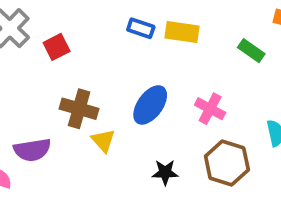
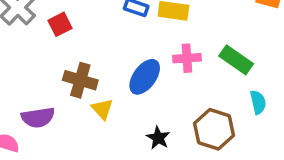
green rectangle: (251, 51) -> (236, 60), moved, size x1.4
pink cross: (210, 109) -> (187, 58), moved, turned -32
black star: (165, 172) -> (158, 138), turned 30

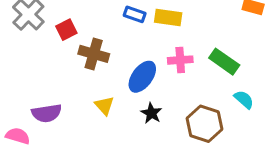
brown cross: (80, 80) -> (94, 54), moved
cyan semicircle: (258, 102) -> (244, 99), turned -35
black star: (158, 138) -> (151, 113), moved

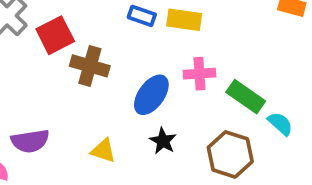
red square: (66, 30) -> (55, 35), size x1.4
green rectangle: (224, 62) -> (246, 97), moved
yellow triangle: (104, 106) -> (103, 151), moved, turned -30

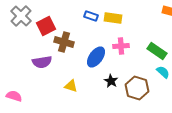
green rectangle: (246, 97) -> (157, 51), moved
purple semicircle: (30, 141) -> (42, 62), moved
black star: (163, 141) -> (111, 81), moved

